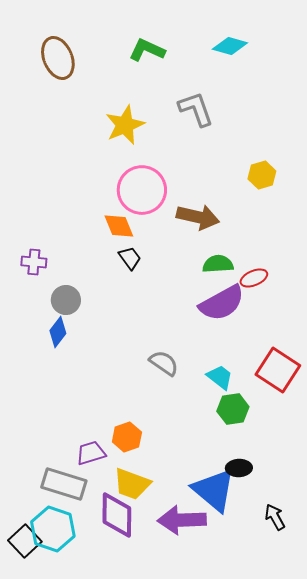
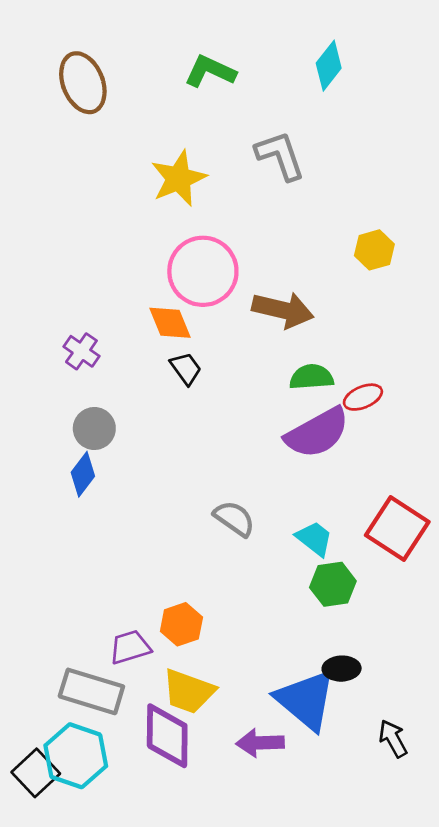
cyan diamond: (230, 46) -> (329, 66), turned -68
purple cross: (34, 262) -> (81, 351), moved, turned 30
purple arrow: (182, 520) -> (260, 743), size x0.7

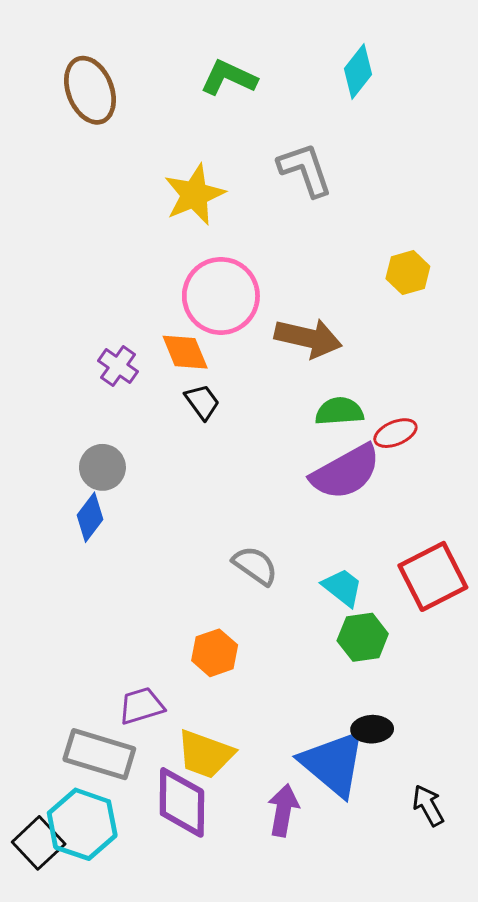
purple cross: (81, 351) -> (118, 366), moved
red square: (397, 529) -> (433, 576), turned 30
orange hexagon: (181, 624) -> (215, 653), moved
purple arrow: (260, 743) -> (283, 810), turned 102

